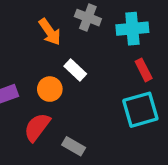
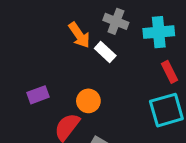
white rectangle: (75, 70) -> (105, 52), moved
orange circle: (50, 89) -> (88, 101), moved

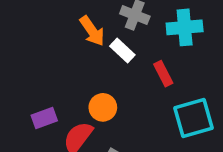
red rectangle: (169, 72) -> (163, 74), moved
purple rectangle: (38, 95) -> (44, 118), moved

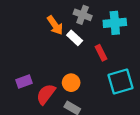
orange circle: (103, 107) -> (71, 83), moved

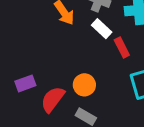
white rectangle: (75, 38) -> (102, 29), moved

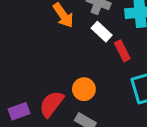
purple rectangle: (25, 83) -> (19, 111), moved

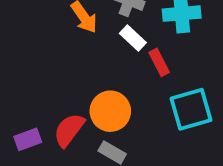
orange circle: (84, 89) -> (110, 111), size x1.4

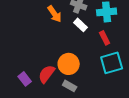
red rectangle: (159, 62) -> (105, 38), moved
purple rectangle: (28, 139) -> (25, 79), turned 72

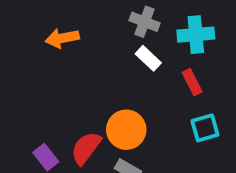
orange arrow: (55, 14) -> (62, 38), moved, turned 114
cyan square: (112, 63) -> (205, 128), size x0.7

